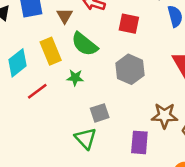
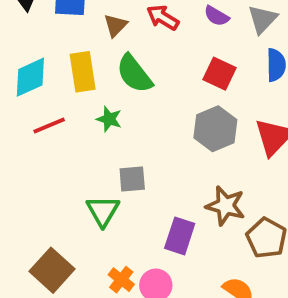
red square: (129, 24) -> (219, 74), moved
gray hexagon: (130, 69) -> (215, 129), moved

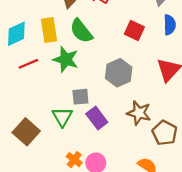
green star: (109, 119) -> (66, 59), size x1.6
gray hexagon: (215, 129) -> (119, 73), moved
purple rectangle: (180, 236) -> (97, 118), moved, turned -55
brown square: (52, 270) -> (26, 132), moved

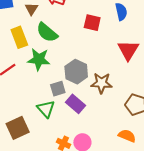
gray hexagon: (119, 73) -> (76, 72), moved
brown star: (139, 113) -> (101, 83), moved
brown square: (26, 132) -> (18, 128), turned 35

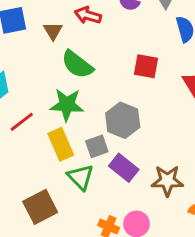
red square: (92, 23) -> (146, 66), moved
yellow rectangle: (19, 37) -> (61, 144), moved
brown star: (101, 83) -> (167, 181), moved

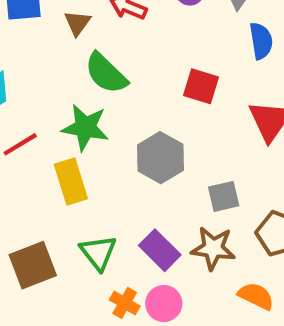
gray square: (97, 146) -> (224, 196), moved
purple rectangle: (124, 168) -> (160, 250), moved
green triangle: (80, 177) -> (98, 252), moved

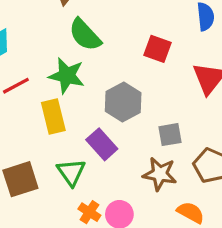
purple rectangle: (160, 250) -> (102, 144), moved

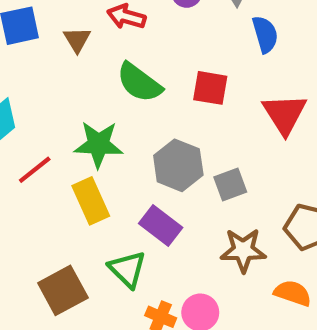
green semicircle: (85, 35) -> (139, 83), moved
gray square: (170, 135) -> (230, 184), moved

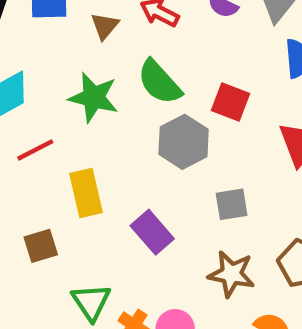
green star: (98, 144) -> (94, 97), moved
gray hexagon: (178, 165) -> (184, 142), moved
green triangle: (127, 269) -> (91, 302), moved
brown square: (63, 290) -> (41, 246), moved, size x0.7

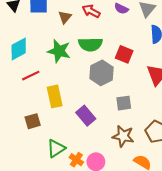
green semicircle: (159, 82) -> (90, 44), turned -50
green triangle: (91, 302) -> (56, 148), turned 30

